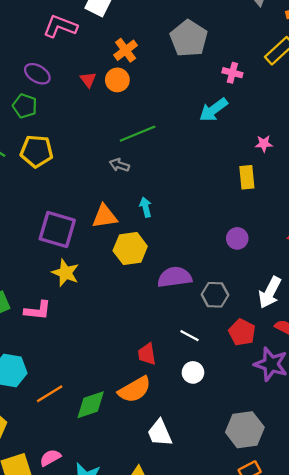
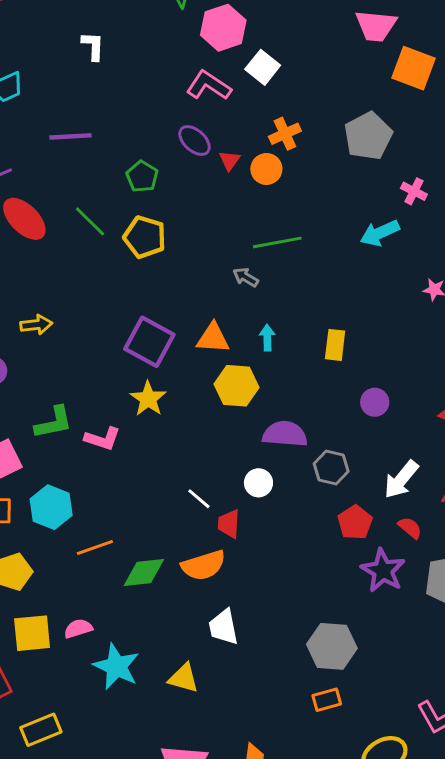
purple ellipse: (37, 74) -> (194, 141), moved
yellow rectangle: (247, 177) -> (335, 345), moved
white line: (190, 336) -> (199, 499), moved
white circle: (193, 372) -> (258, 483), moved

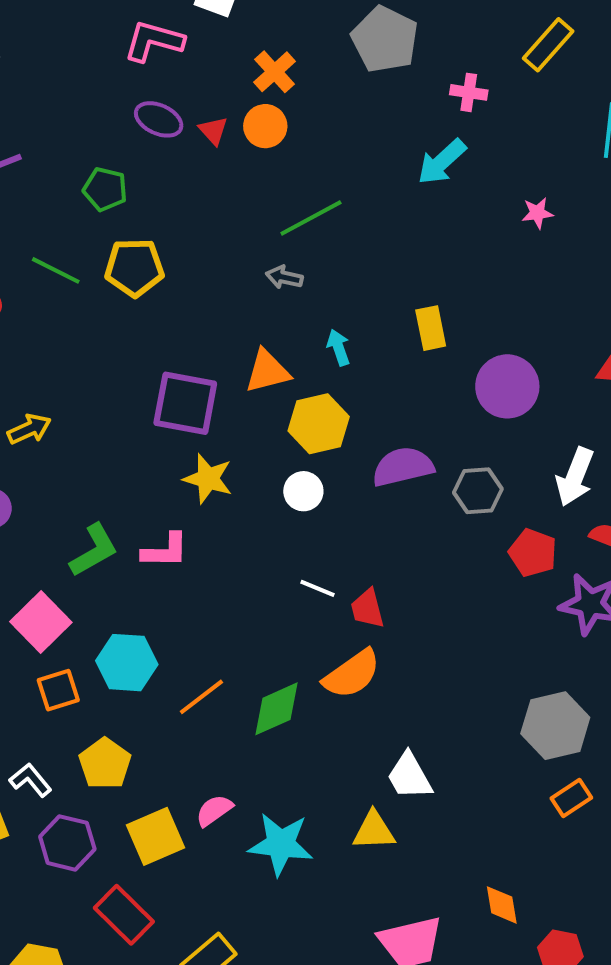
purple circle: (375, 402) -> (507, 386), size x1.6
white circle: (258, 483) -> (303, 491), moved
white trapezoid: (223, 627) -> (409, 776), moved

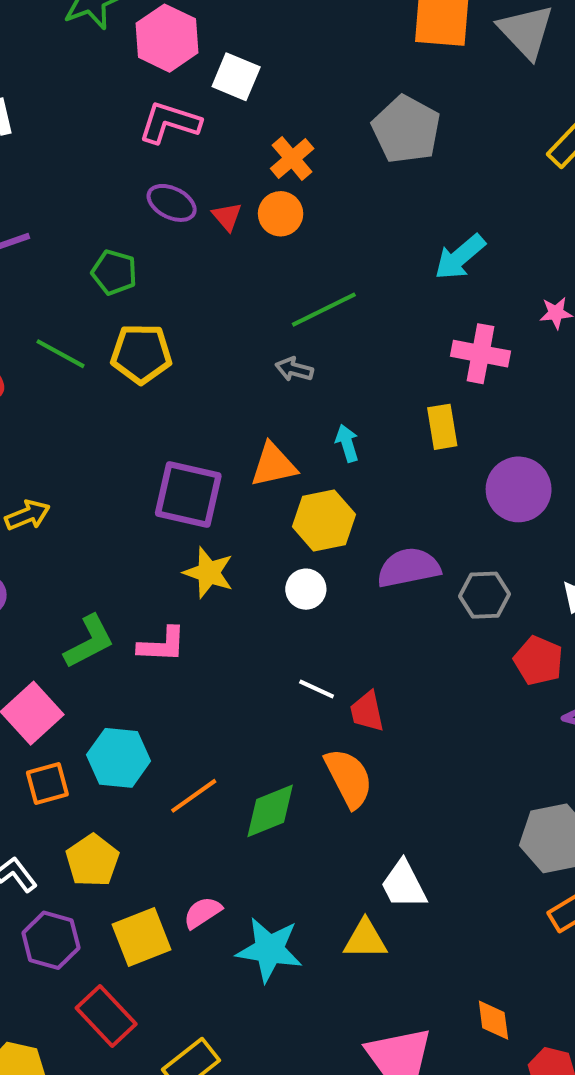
pink cross: (469, 92) -> (480, 354), moved, size x1.5
orange semicircle: (352, 674) -> (349, 778), turned -84

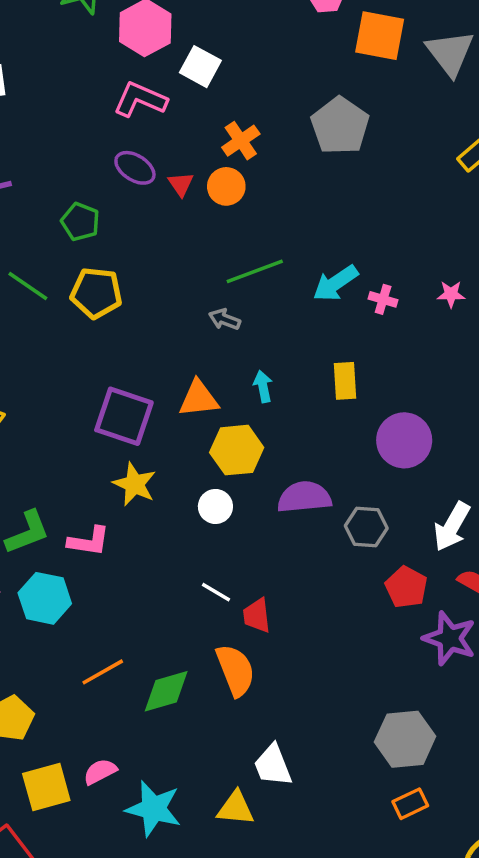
cyan arrow: (460, 257) -> (335, 283), moved
pink cross: (480, 354) -> (383, 299), moved, size x0.6
cyan hexagon: (119, 758) -> (45, 598), moved

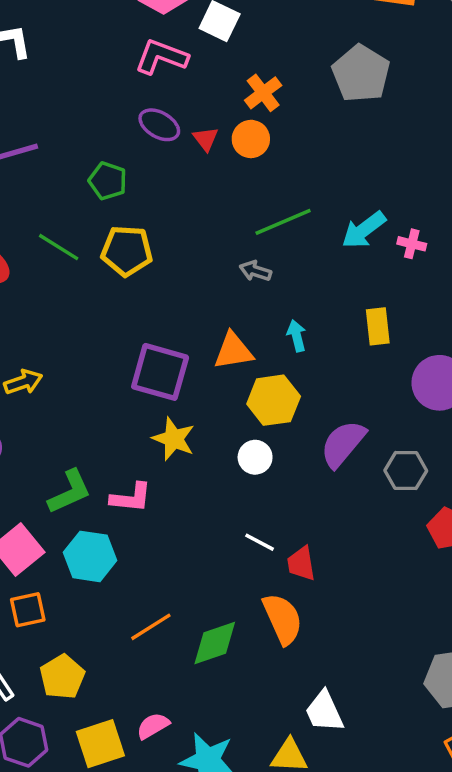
purple semicircle: (304, 497) -> (343, 444), turned -42

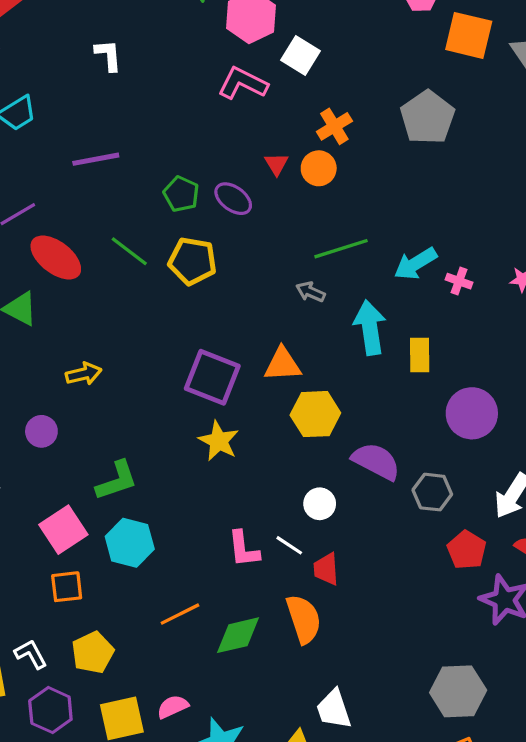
purple ellipse: (159, 125) -> (233, 199), moved
cyan arrow: (297, 336) -> (370, 328), moved, size x1.8
purple semicircle: (343, 444) -> (376, 461), turned 72
white circle: (255, 457) -> (320, 504), moved
pink L-shape: (131, 498) -> (244, 549), moved, turned 72

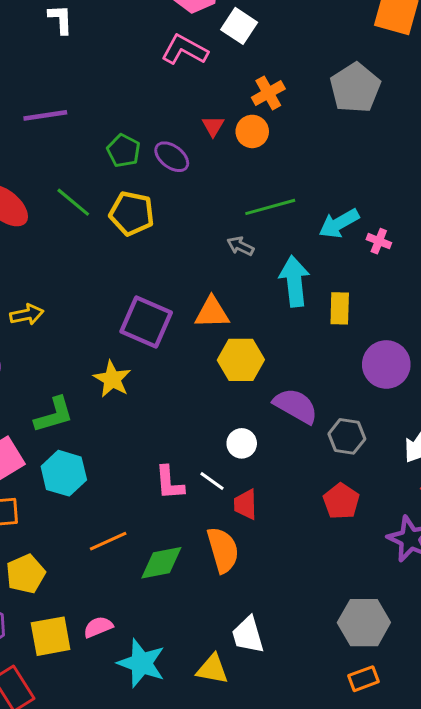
yellow star: (219, 441) -> (112, 379), moved
red pentagon: (467, 550) -> (341, 501), moved

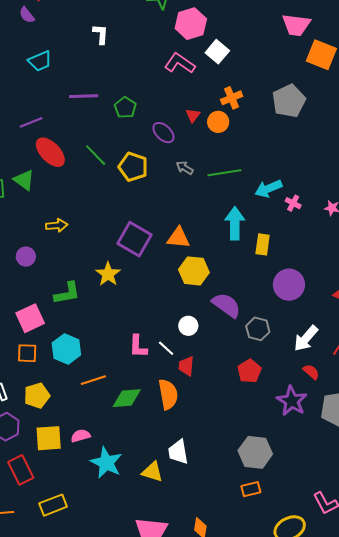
green pentagon: (124, 151) -> (125, 108), moved
gray arrow: (240, 246) -> (185, 168), moved
cyan hexagon: (64, 473) -> (66, 349), moved

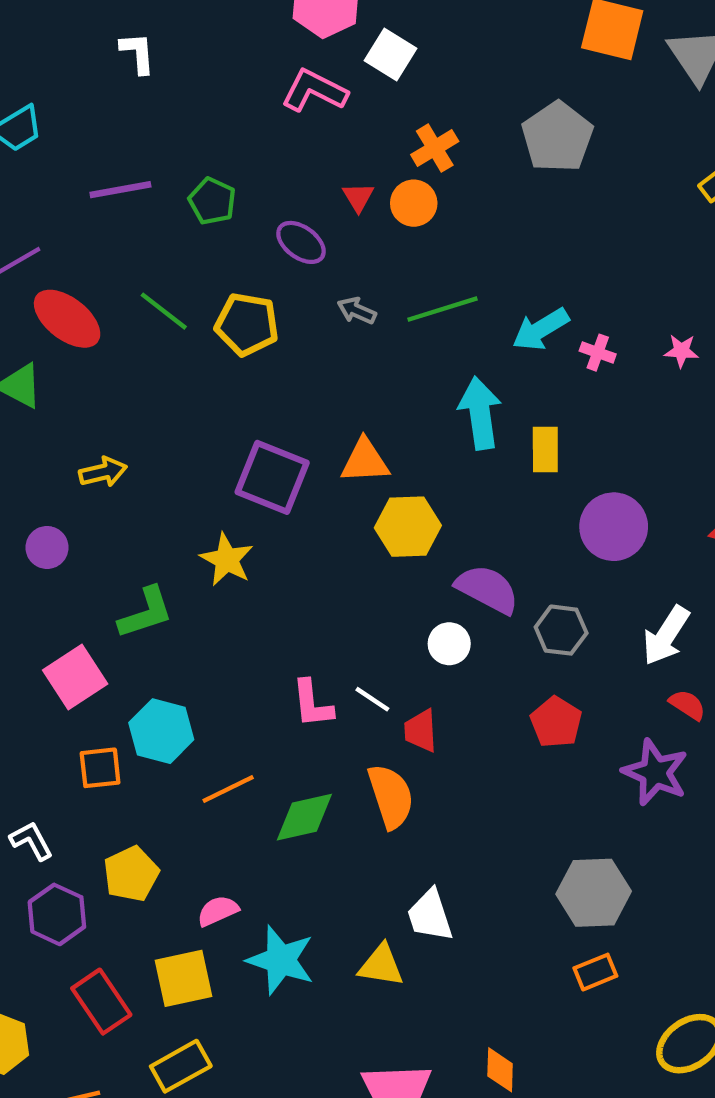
white circle: (188, 326) -> (449, 644), moved
orange square: (27, 353) -> (100, 768), moved
yellow pentagon: (37, 396) -> (131, 874), moved
yellow square: (49, 438) -> (184, 978), moved

